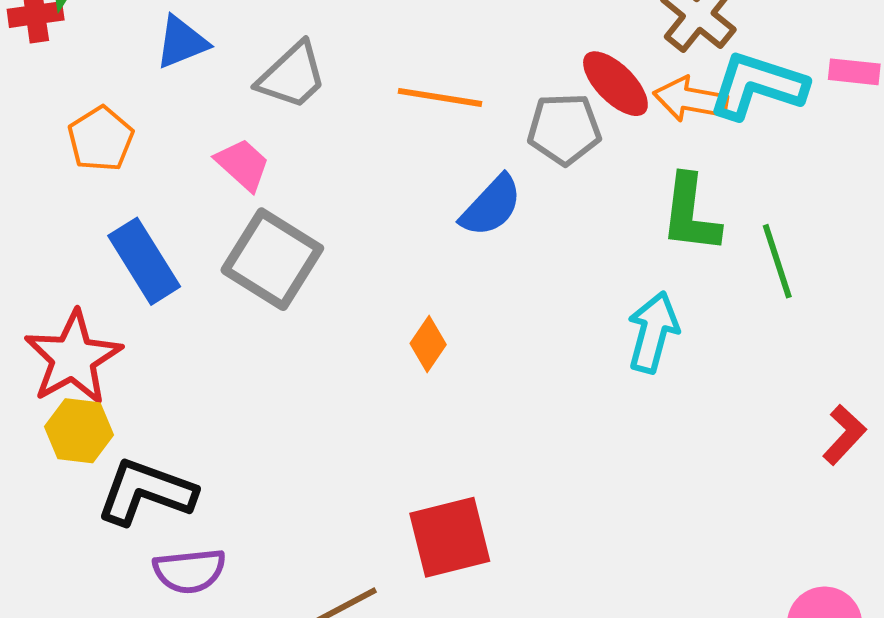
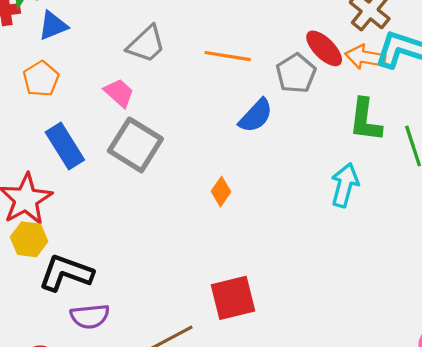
blue triangle: (182, 42) -> (53, 26), moved
gray pentagon: (564, 129) -> (296, 73), turned -30

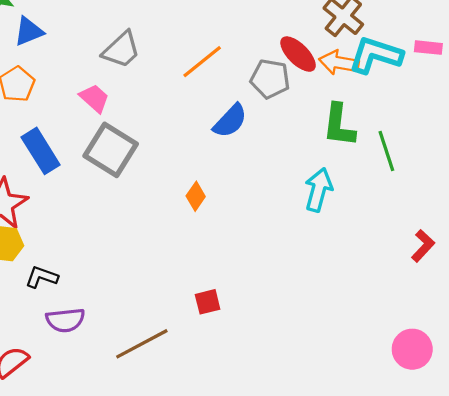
orange line: (228, 56) -> (202, 62), turned -48
gray pentagon: (296, 73) -> (270, 79), turned -30
black L-shape: (66, 273) -> (42, 277), size x0.6
red square: (233, 298) -> (208, 302), size x0.6

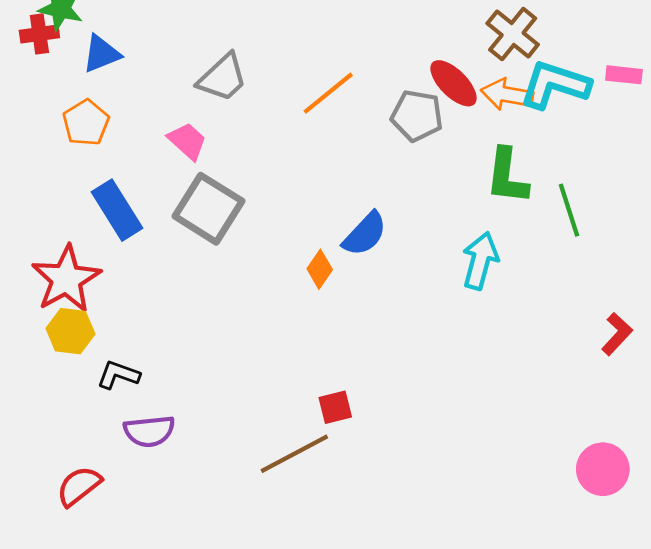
blue semicircle: (230, 121) -> (365, 234), moved
brown line: (142, 344) -> (294, 454), moved

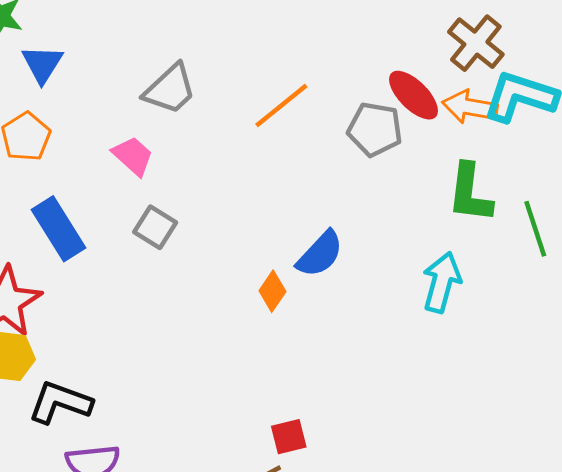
blue triangle: (101, 54) -> (42, 64), turned -36
gray square: (208, 209) -> (155, 227), size x0.6
black L-shape: (118, 375) -> (60, 402), size x1.4

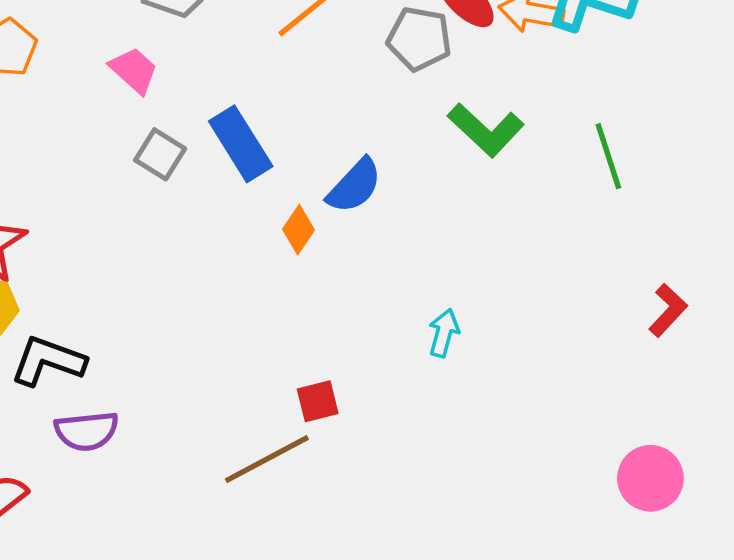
green L-shape: (470, 193) -> (486, 130), moved, turned -54
blue rectangle: (59, 229) -> (241, 144), moved
cyan arrow: (442, 282) -> (444, 333), moved, size x0.7

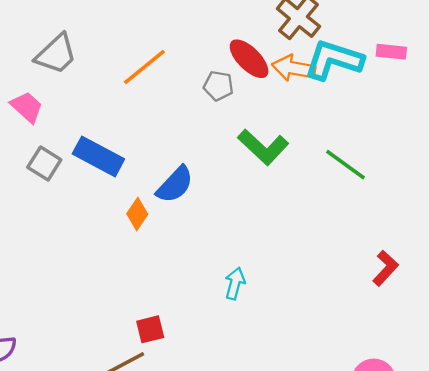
gray pentagon: (419, 39) -> (218, 86), size x0.7
blue rectangle: (241, 144) -> (98, 156), turned -30
green line: (608, 156) -> (345, 165), turned -36

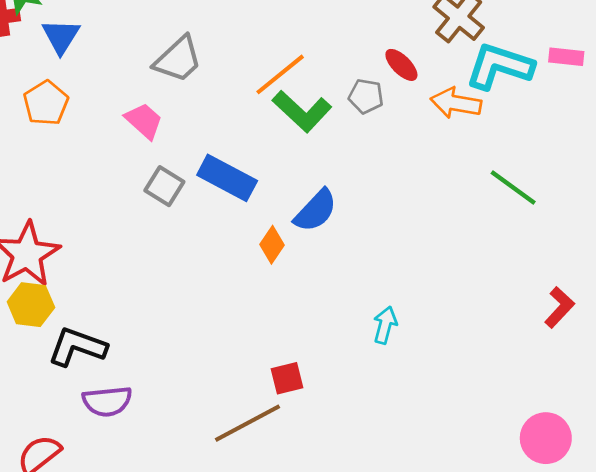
red ellipse: (249, 59) -> (401, 65), size x0.7
orange arrow: (294, 68) -> (456, 103), moved
green L-shape: (263, 147) -> (302, 111), moved

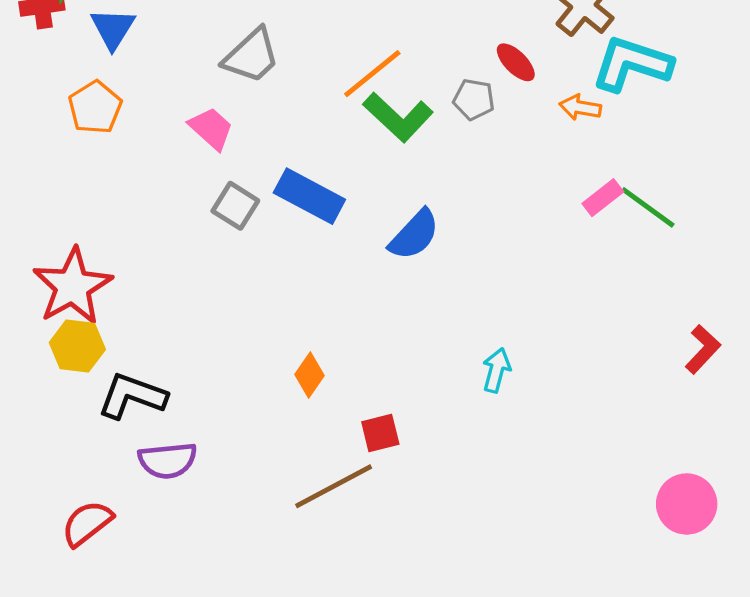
pink rectangle: (566, 57) -> (603, 198), moved, turned -44
orange arrow: (456, 103) -> (580, 107), size x0.7
orange diamond: (272, 245) -> (309, 375), moved

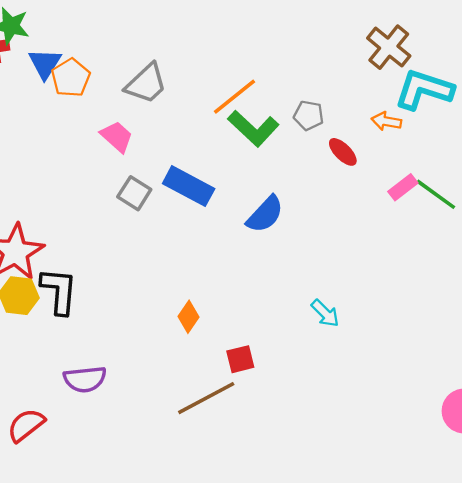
red ellipse: (516, 62) -> (343, 152), moved
orange pentagon: (95, 107) -> (71, 78), moved
cyan arrow: (496, 370) -> (325, 313), turned 120
black L-shape: (132, 396) -> (59, 291), moved, turned 75

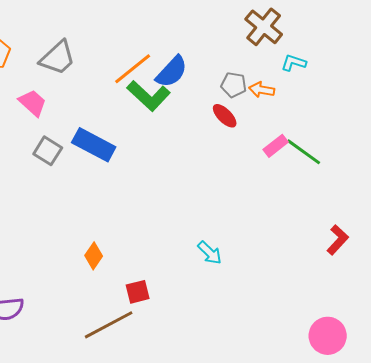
cyan L-shape: (424, 90) -> (294, 63), size x0.5
gray pentagon: (309, 115) -> (234, 85), moved
blue semicircle: (265, 214) -> (172, 72), moved

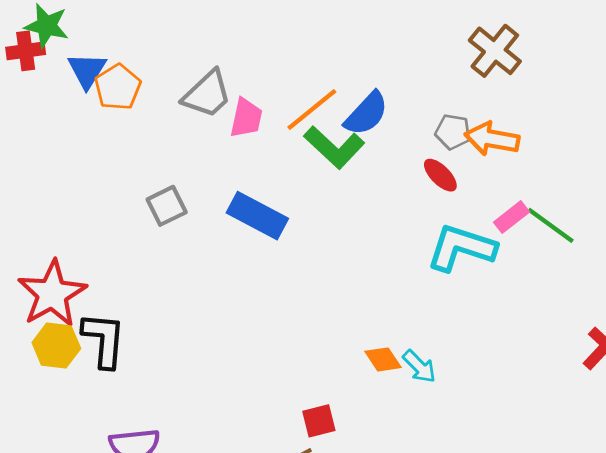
cyan L-shape: (294, 63) -> (461, 248), moved, size x2.0
orange arrow: (262, 90) -> (492, 139), size x1.5
pink trapezoid: (33, 103) -> (246, 118), moved, turned 60
gray square: (48, 151) -> (167, 206), moved, turned 32
orange diamond: (94, 256) -> (383, 359), moved, turned -68

